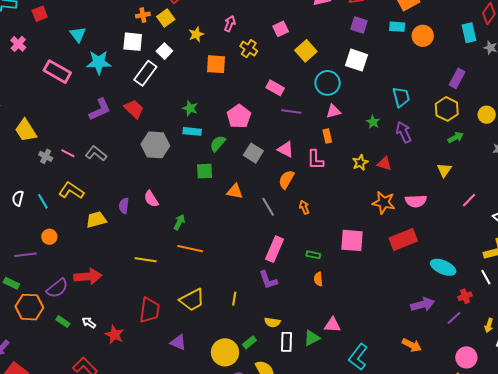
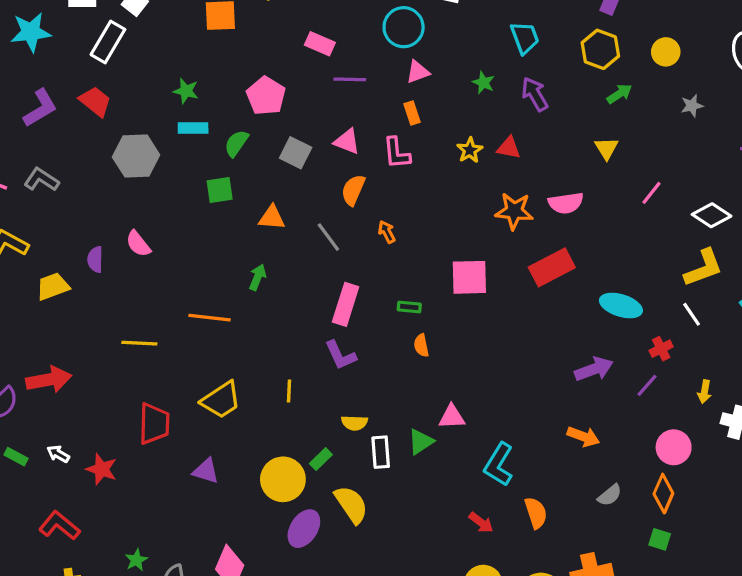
green arrow: (179, 222) -> (258, 277), moved

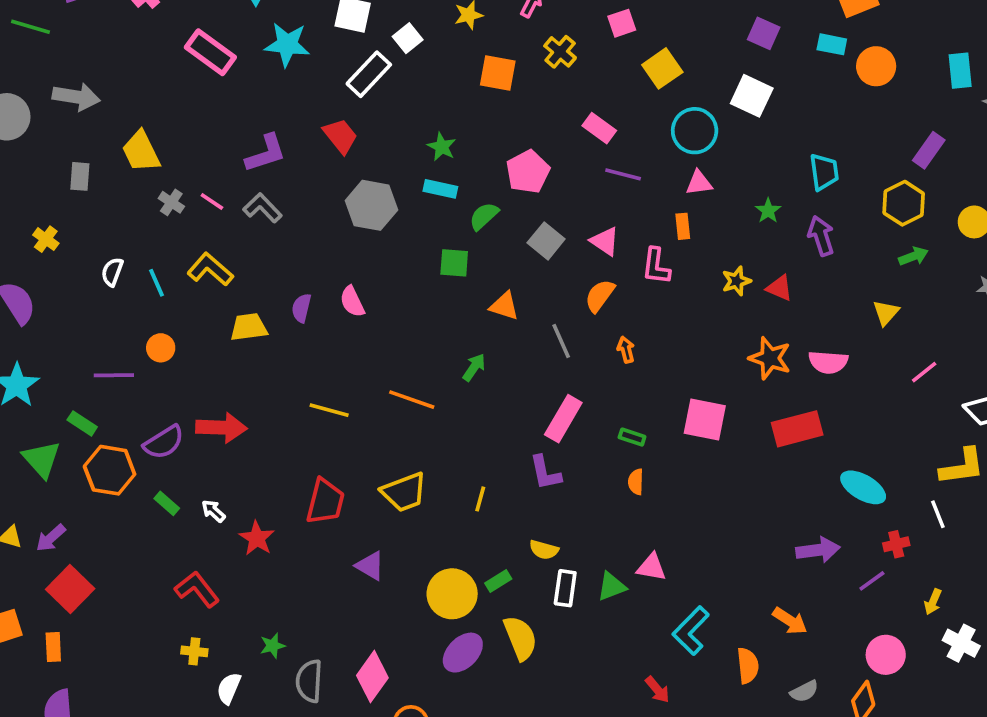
purple L-shape: (40, 108) -> (266, 153), moved
orange semicircle: (536, 513) -> (748, 666), moved

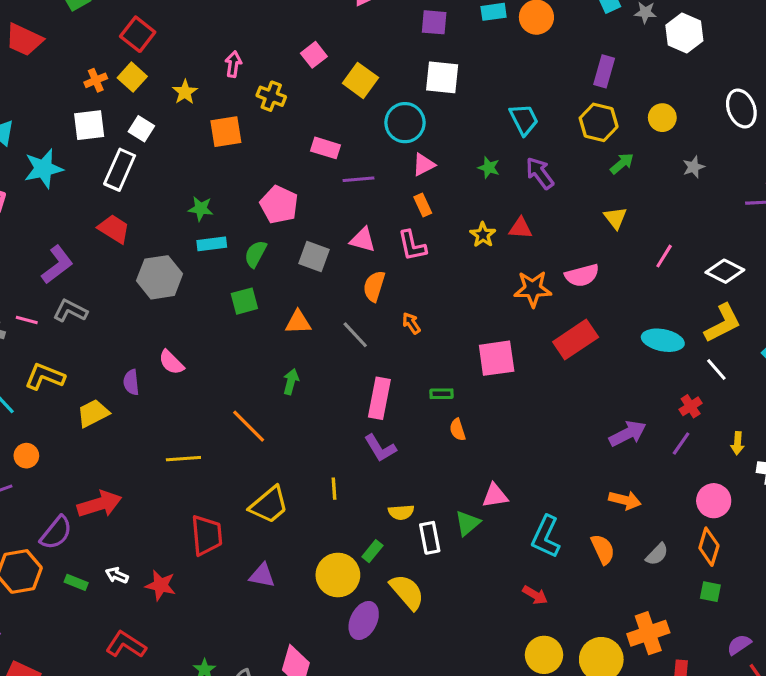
orange line: (412, 400) -> (249, 426), turned 45
cyan ellipse: (863, 487) -> (663, 340), moved

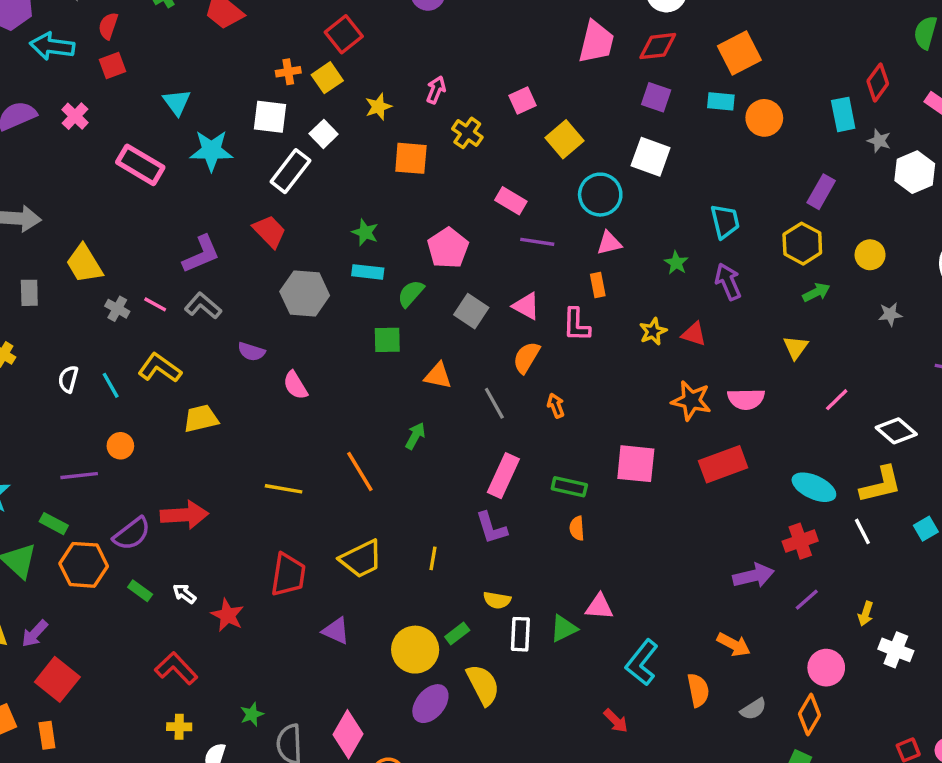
purple semicircle: (131, 382) -> (251, 352), moved, turned -80
green rectangle: (441, 394) -> (569, 487), size x1.4
red cross: (691, 406) -> (800, 541), moved, size x1.4

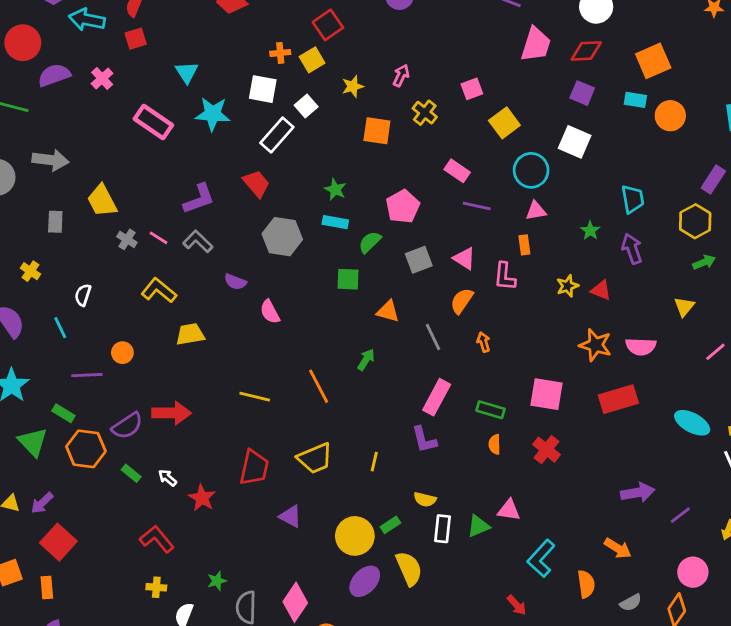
gray square: (471, 311) -> (419, 260), turned 32
cyan line: (111, 385) -> (60, 328), moved
red cross: (800, 541) -> (547, 450), moved, turned -36

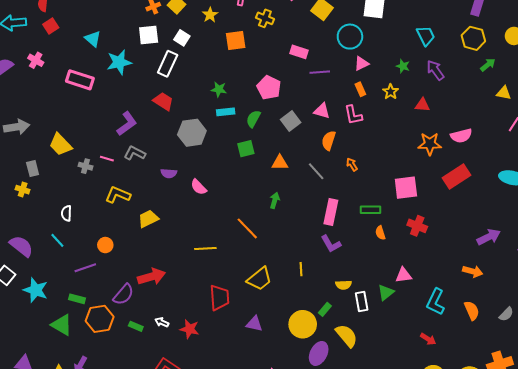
yellow cross: (30, 271) -> (23, 190), moved
yellow star: (567, 286) -> (391, 92), moved
yellow triangle: (684, 307) -> (504, 93), moved, turned -42
orange arrow: (618, 548) -> (473, 271), moved

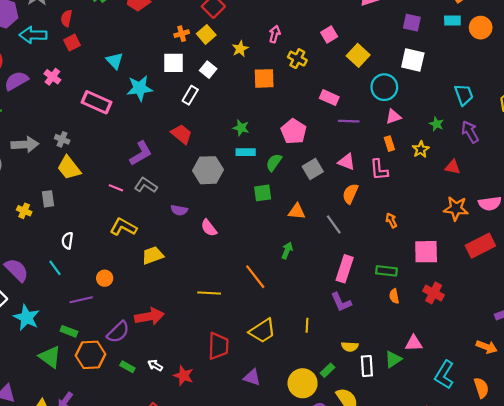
white rectangle: (168, 64) -> (190, 95), size x0.7
orange arrow: (352, 164) -> (391, 220), moved
gray cross: (85, 166) -> (62, 139), moved
gray rectangle: (33, 168) -> (48, 199), moved

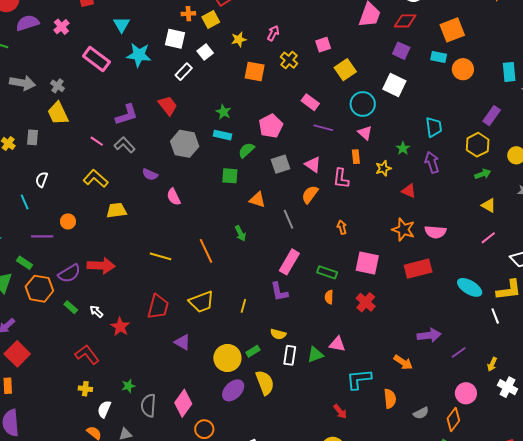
pink triangle: (393, 117) -> (365, 133), turned 49
green arrow: (287, 250) -> (240, 233), turned 119
cyan L-shape: (444, 375) -> (359, 379), turned 40

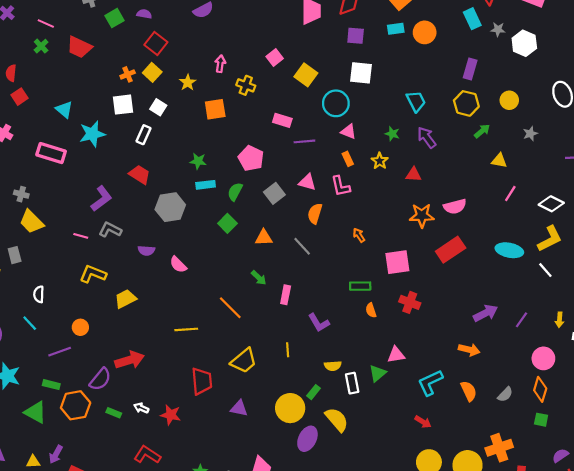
green square: (230, 176) -> (227, 223), turned -30
pink rectangle: (289, 262) -> (286, 295), moved, size x0.7

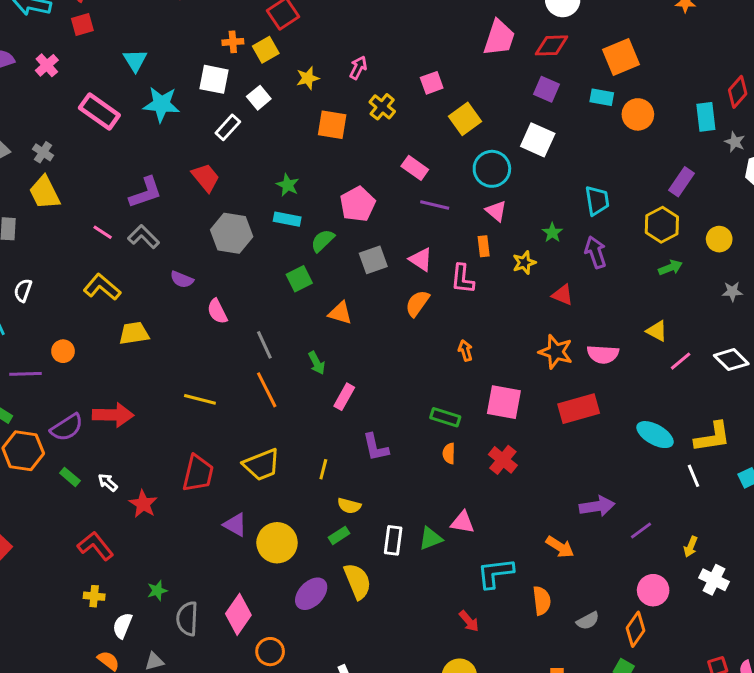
yellow triangle: (499, 161) -> (657, 331), moved
white diamond: (551, 204) -> (731, 360), moved
gray line: (302, 246) -> (264, 345), moved
yellow semicircle: (333, 366) -> (349, 506), moved
yellow circle: (290, 408) -> (277, 543), moved

